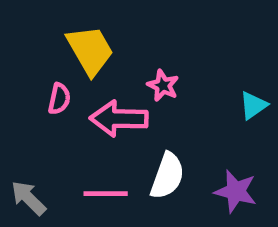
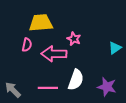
yellow trapezoid: (90, 50) -> (41, 23), turned -65

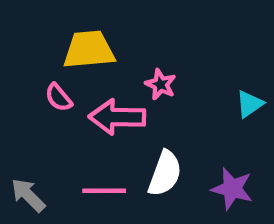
pink semicircle: (27, 45) -> (59, 97), turned 128

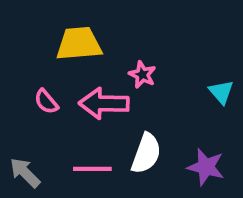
pink semicircle: (59, 97) -> (46, 102), moved
cyan triangle: (250, 104) -> (221, 92), turned -36

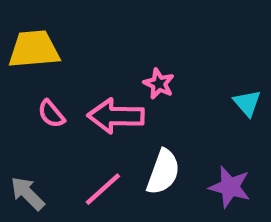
yellow trapezoid: (79, 44) -> (34, 49), moved
pink line: (92, 169) -> (103, 189), turned -42

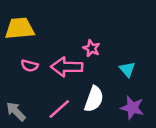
cyan triangle: (247, 103) -> (127, 69), moved
pink semicircle: (51, 114) -> (30, 66), turned -35

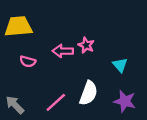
pink arrow: (67, 67) -> (63, 51), moved, size x0.7

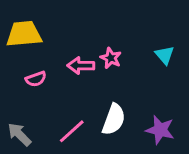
pink semicircle: (28, 62) -> (36, 79), turned -35
cyan triangle: (120, 65) -> (165, 55), moved

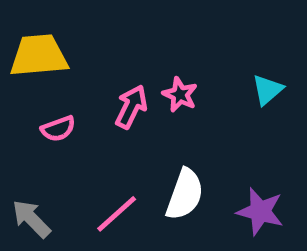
cyan triangle: (165, 55) -> (268, 90), turned 30
pink arrow: (81, 65) -> (131, 107), turned 115

